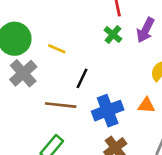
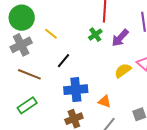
brown line: (61, 105) -> (29, 74), moved
orange triangle: (146, 105) -> (105, 102), moved

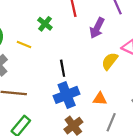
green cross: (95, 35) -> (45, 24), moved
black line: (63, 61) -> (63, 68), moved, turned -35

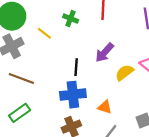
green cross: (45, 24) -> (71, 19), turned -32
purple arrow: (97, 28) -> (105, 53), moved

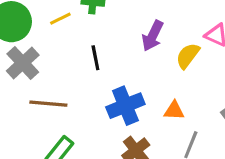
yellow line: (44, 33) -> (60, 19), moved, turned -48
black line: (76, 67) -> (95, 58), moved

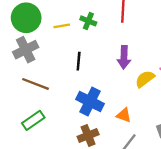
purple arrow: (153, 36) -> (124, 57), turned -40
blue cross: (125, 106) -> (90, 101), turned 32

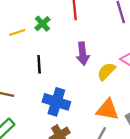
green cross: (88, 21) -> (42, 24), turned 35
orange triangle: (124, 115) -> (107, 110), moved, size x1.5

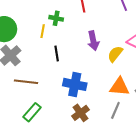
green cross: (42, 24) -> (56, 18), turned -32
yellow line: (17, 32) -> (43, 31), moved, turned -56

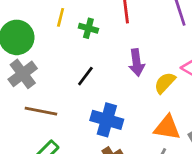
yellow line: (43, 31) -> (61, 17), moved
black line: (57, 53) -> (85, 76), turned 42

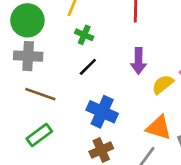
green cross: (88, 28) -> (84, 35), moved
gray cross: (23, 74) -> (28, 56), turned 32

